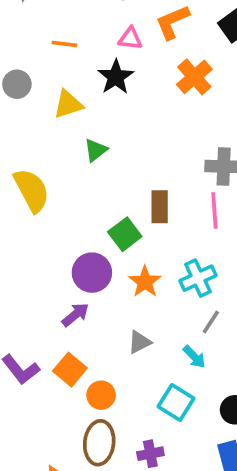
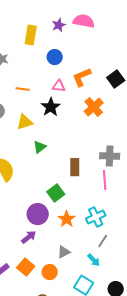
brown rectangle: (160, 207) -> (75, 167), moved
orange circle: (101, 395) -> (50, 272), moved

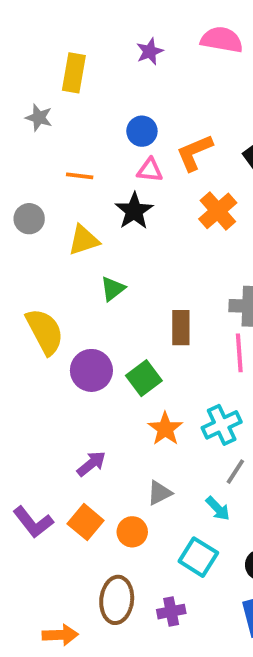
pink semicircle: (84, 21) -> (222, 40), moved
yellow rectangle: (31, 35) -> (74, 73), moved
blue circle: (55, 57) -> (142, 131), moved
purple circle: (38, 214) -> (91, 370), moved

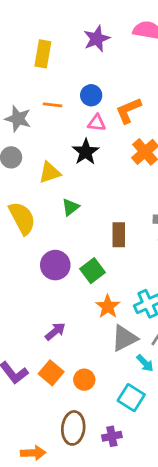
purple star: (150, 51) -> (97, 39), size x1.4
gray star: (39, 118) -> (18, 119), moved, size x1.4
orange line: (80, 176) -> (53, 105), moved
yellow semicircle: (45, 331) -> (22, 218), moved
gray triangle: (159, 493) -> (124, 338), moved, size x1.5

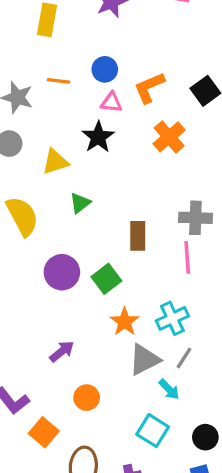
orange square: (51, 373) -> (44, 432), moved
orange circle: (84, 380) -> (87, 398), moved

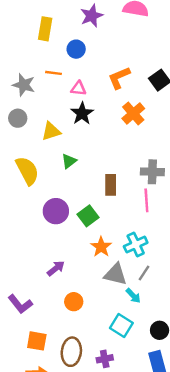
blue circle: (105, 69) -> (76, 49), moved
pink triangle: (111, 102) -> (78, 88), moved
gray triangle: (144, 360) -> (115, 274), turned 40
orange square: (44, 432) -> (37, 341), moved, turned -30

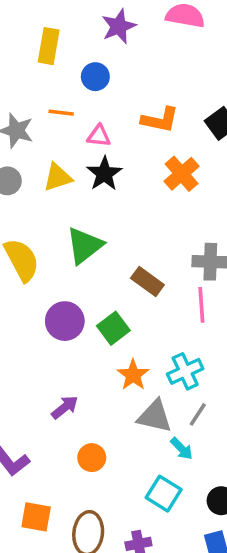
orange L-shape: (119, 78) -> (160, 120), turned -145
yellow triangle: (51, 131) -> (58, 177), moved
green triangle: (69, 161) -> (85, 246), size x1.6
brown rectangle: (111, 185) -> (147, 281), turned -54

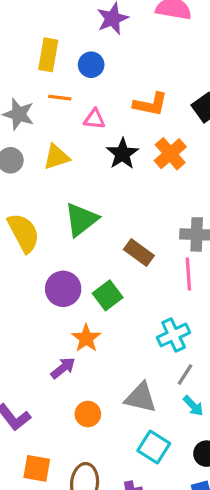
yellow rectangle: (49, 46) -> (48, 55), moved
black star: (104, 174) -> (122, 154), moved
orange star: (133, 375) -> (86, 338), moved
gray triangle: (155, 416) -> (141, 398), moved
cyan arrow: (182, 449) -> (193, 406), moved

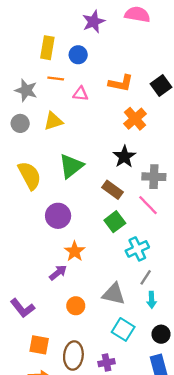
black star: (122, 154) -> (124, 157), moved
pink line: (188, 274) -> (148, 205), turned -40
green square: (108, 295) -> (115, 222), moved
cyan arrow: (193, 406) -> (152, 300), turned 42

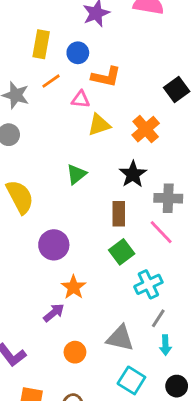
orange line: (56, 78) -> (51, 81), turned -42
orange L-shape: (121, 83) -> (106, 77), moved
yellow triangle: (53, 121) -> (99, 125), moved
green triangle: (71, 166) -> (76, 174), moved, size x0.7
brown rectangle: (112, 190) -> (119, 214), turned 54

